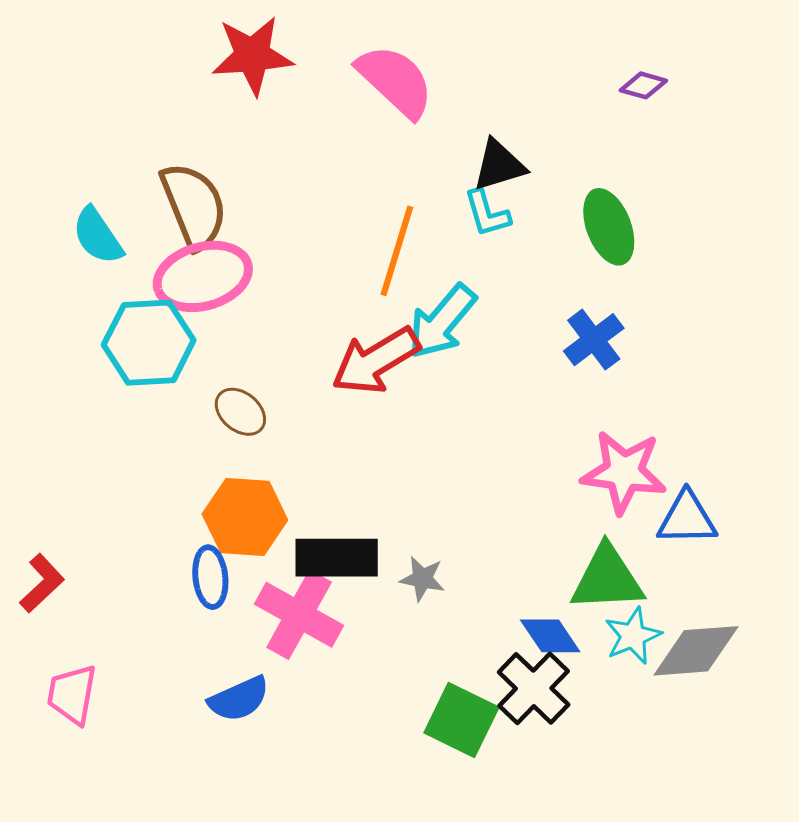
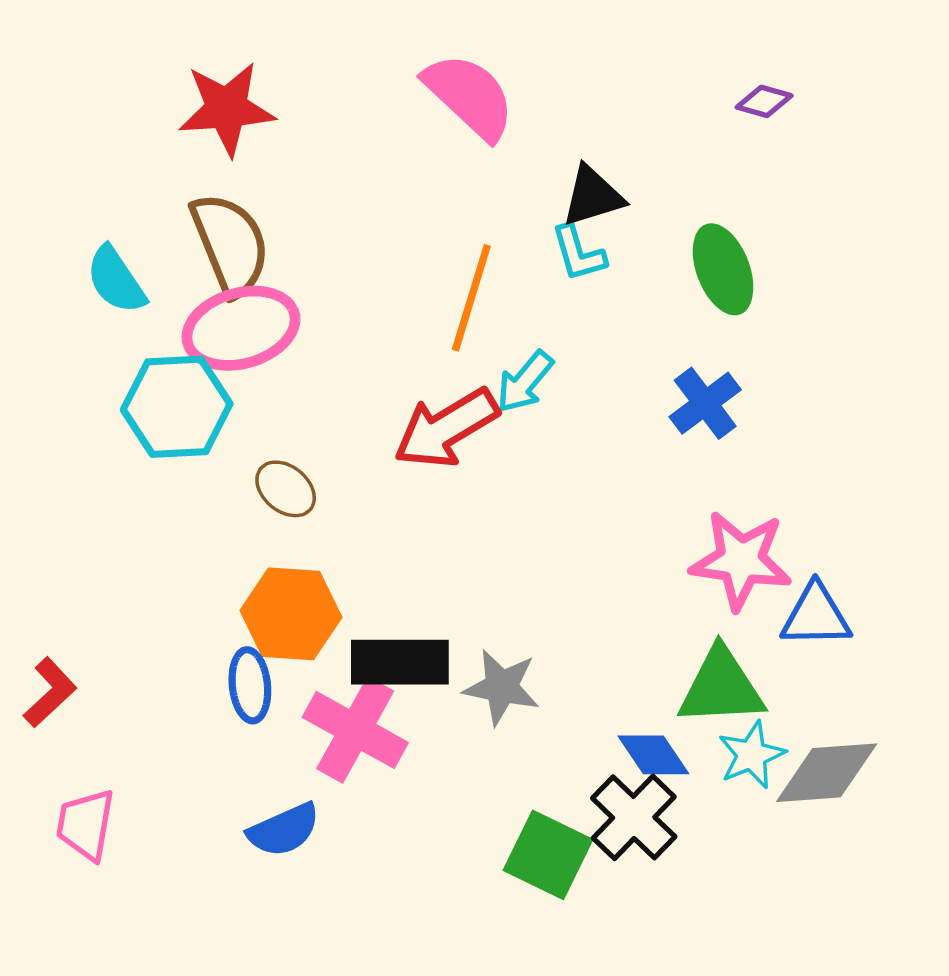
red star: (252, 55) -> (227, 109), moved
cyan arrow: (442, 322) -> (525, 382), size x0.7
gray star: (422, 579) -> (502, 687), size x1.4

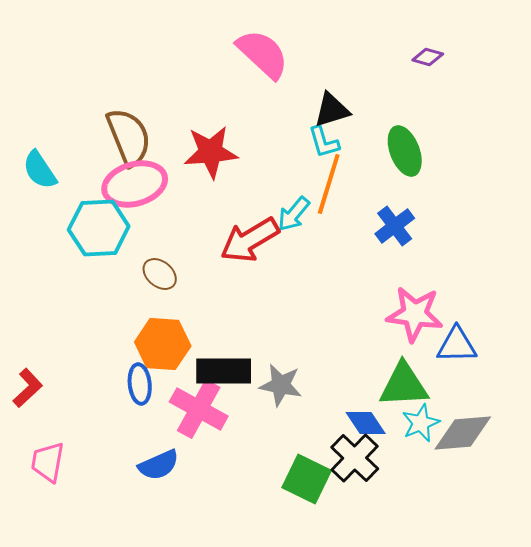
red star: (227, 109) -> (211, 152), moved
cyan semicircle: (116, 280) -> (40, 170), moved
orange line: (471, 298) -> (329, 184), moved

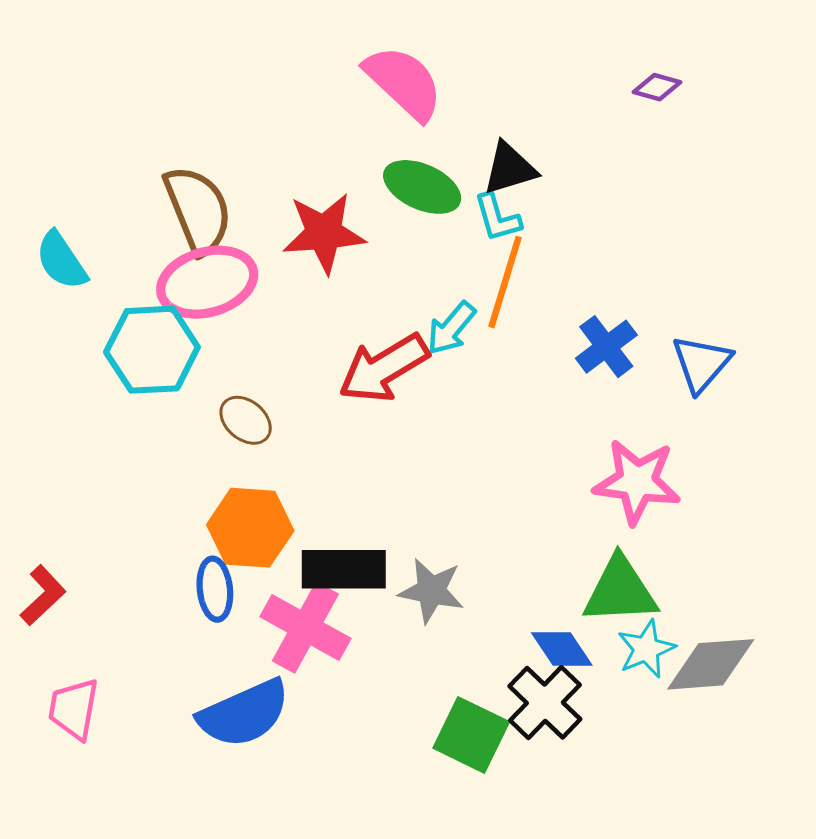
green ellipse: (405, 151) -> (422, 187), moved, turned -45
blue triangle: (457, 345) -> (701, 363), moved, turned -48
blue semicircle: (159, 465) -> (244, 713), size x1.5

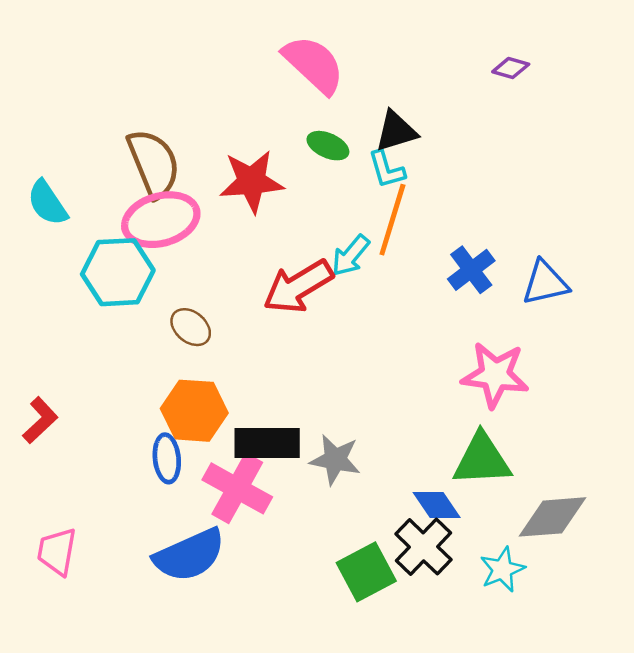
green ellipse: (422, 187) -> (328, 146), size x0.7
blue triangle: (701, 363) -> (545, 283), turned 36
red L-shape: (43, 595) -> (40, 420), moved
cyan star: (646, 649) -> (502, 569), moved
green square: (471, 735) -> (366, 572), turned 36

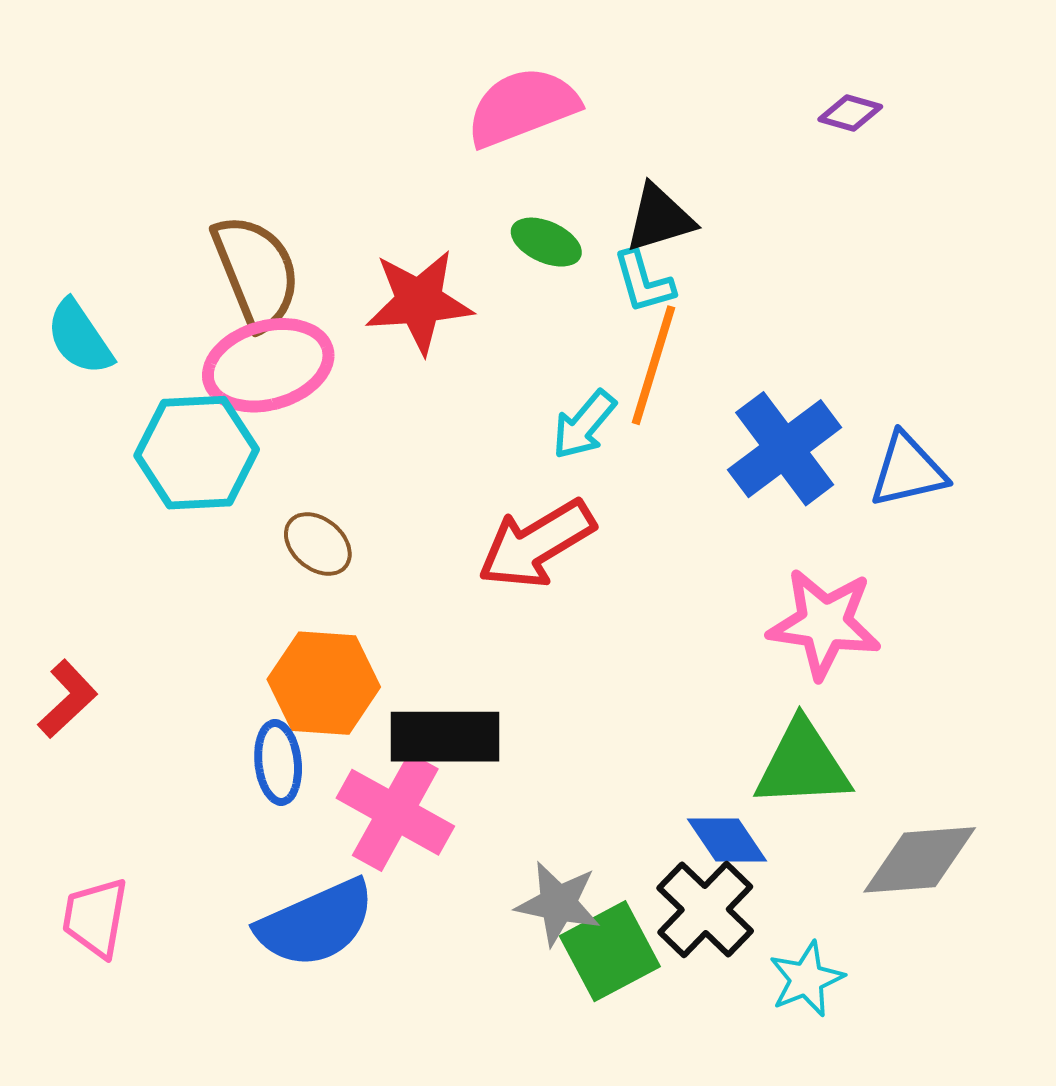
pink semicircle: (314, 64) -> (522, 107), turned -64
blue cross: (471, 270) -> (785, 449), size x1.4
red arrow: (298, 287) -> (536, 544), moved
gray star: (335, 460) -> (558, 904), moved
cyan star: (502, 569) -> (806, 979), moved

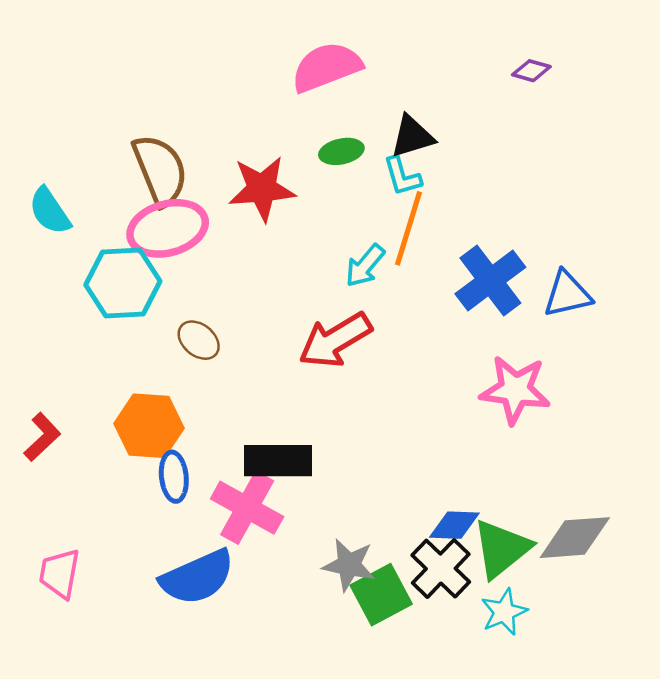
green ellipse: (546, 242) -> (341, 151), turned -36
orange hexagon: (324, 683) -> (149, 426), moved
green triangle: (803, 764) -> (502, 549), moved, turned -36
blue diamond: (727, 840) -> (454, 525), turned -54

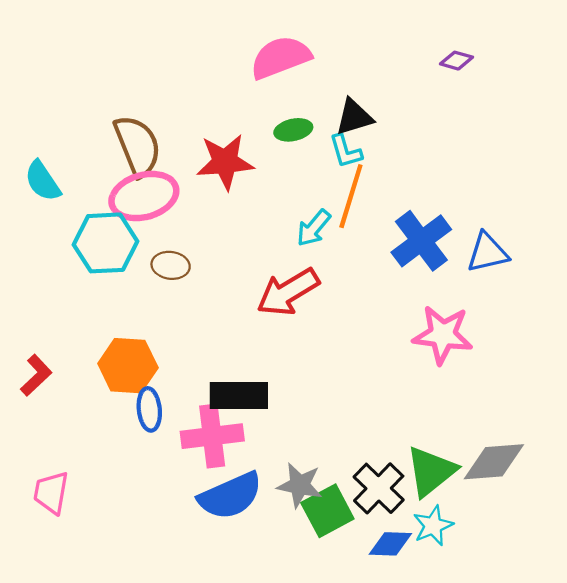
brown ellipse: (199, 340) -> (171, 265), moved, turned -33
pink cross: (247, 508) -> (212, 436), turned -36
blue diamond: (454, 525) -> (390, 544), moved
blue semicircle: (197, 577) -> (230, 496), moved

